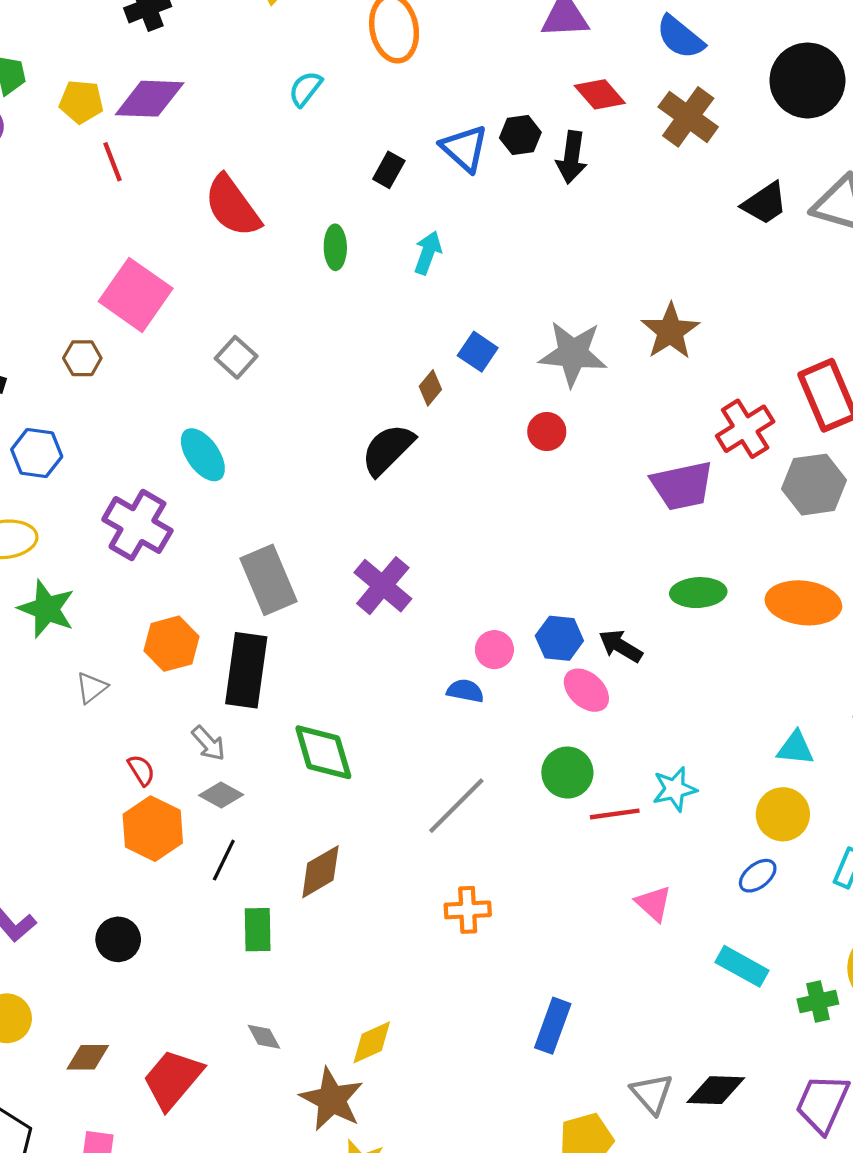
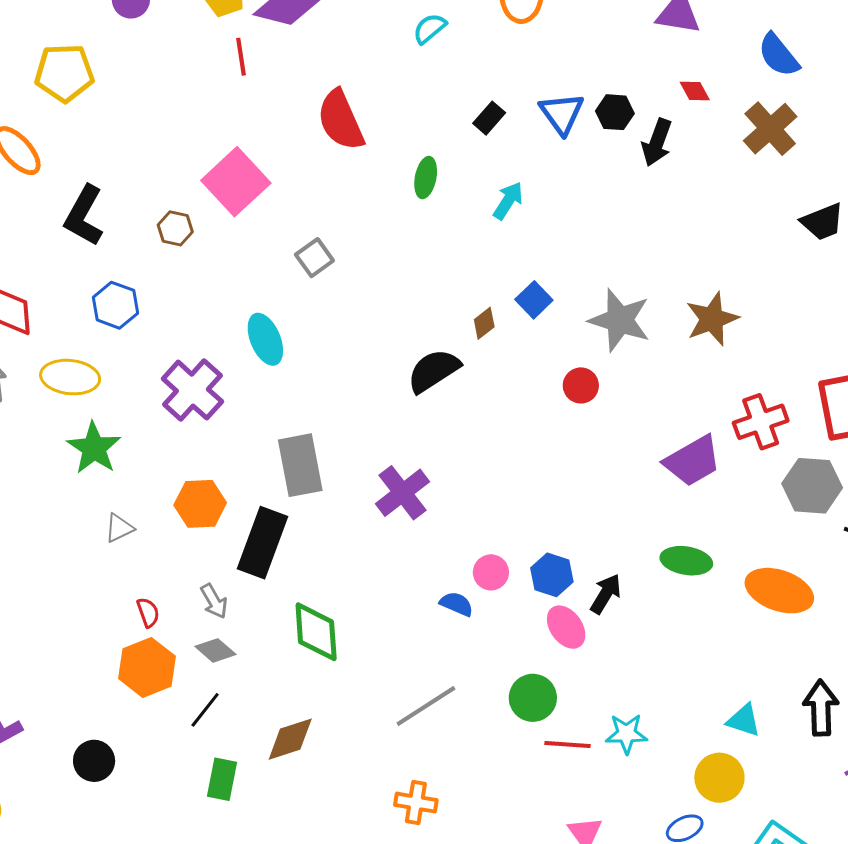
red diamond: (600, 94) -> (695, 91), size x0.7
purple trapezoid: (682, 486) -> (693, 461), turned -30
black arrow: (621, 646) -> (606, 594), turned 78

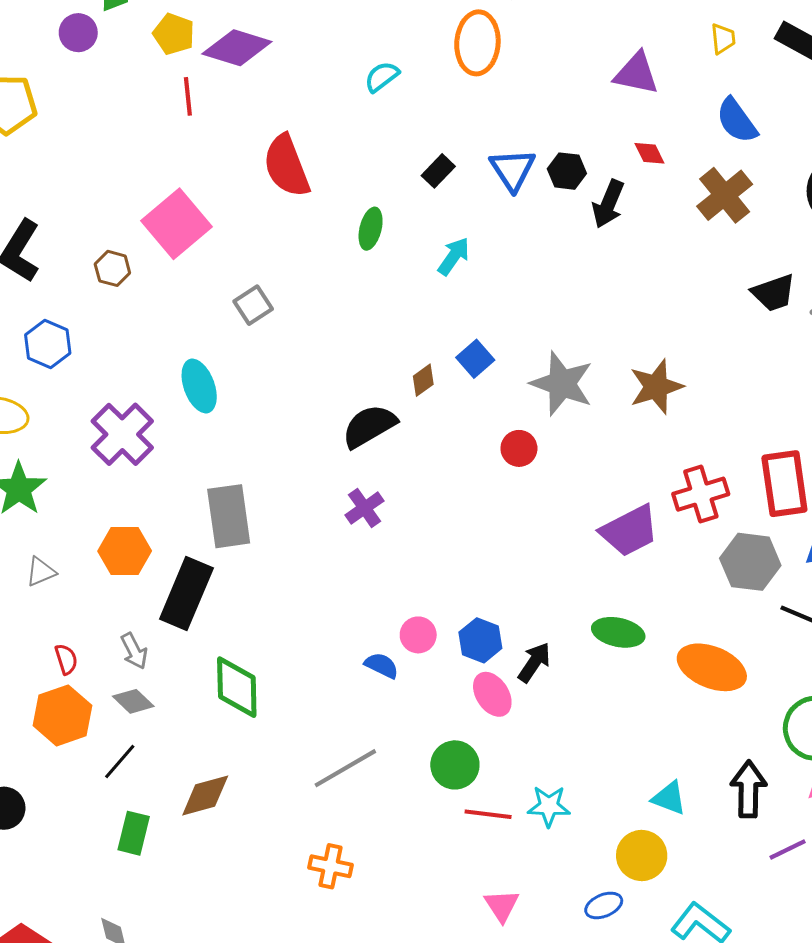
purple cross: (403, 493) -> (365, 508), moved, size x0.7

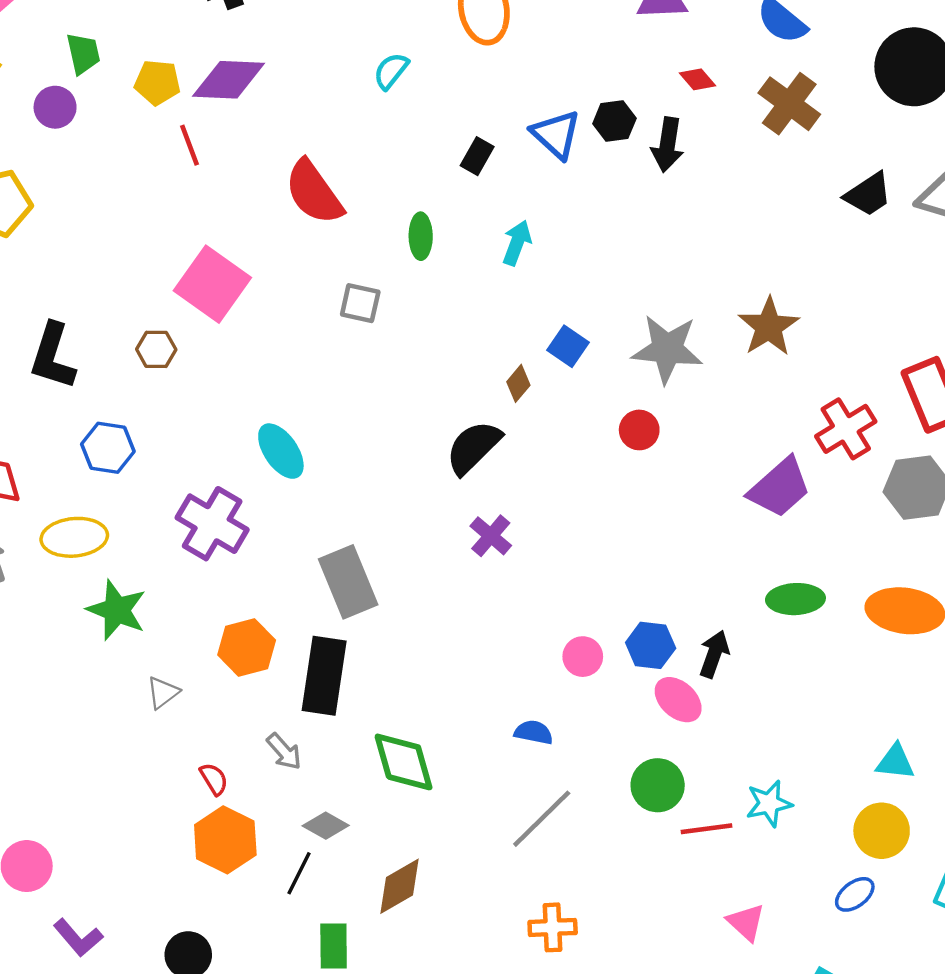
gray square: (253, 305) -> (360, 303), moved, turned -30
blue semicircle: (382, 665) -> (534, 732), moved
gray diamond: (133, 701) -> (326, 826), moved

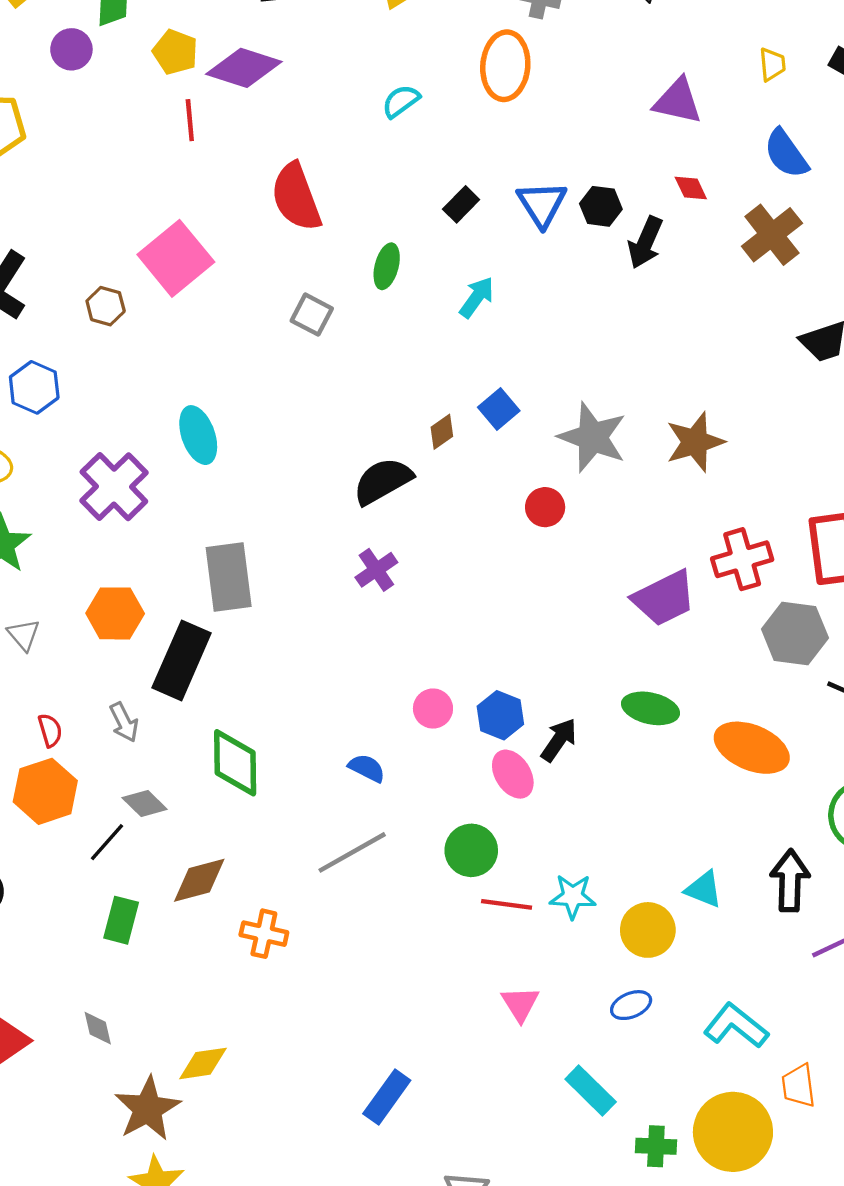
gray triangle: (163, 693) -> (24, 635), turned -48
yellow circle: (882, 831) -> (648, 930), moved
orange cross: (553, 927) -> (264, 934), moved

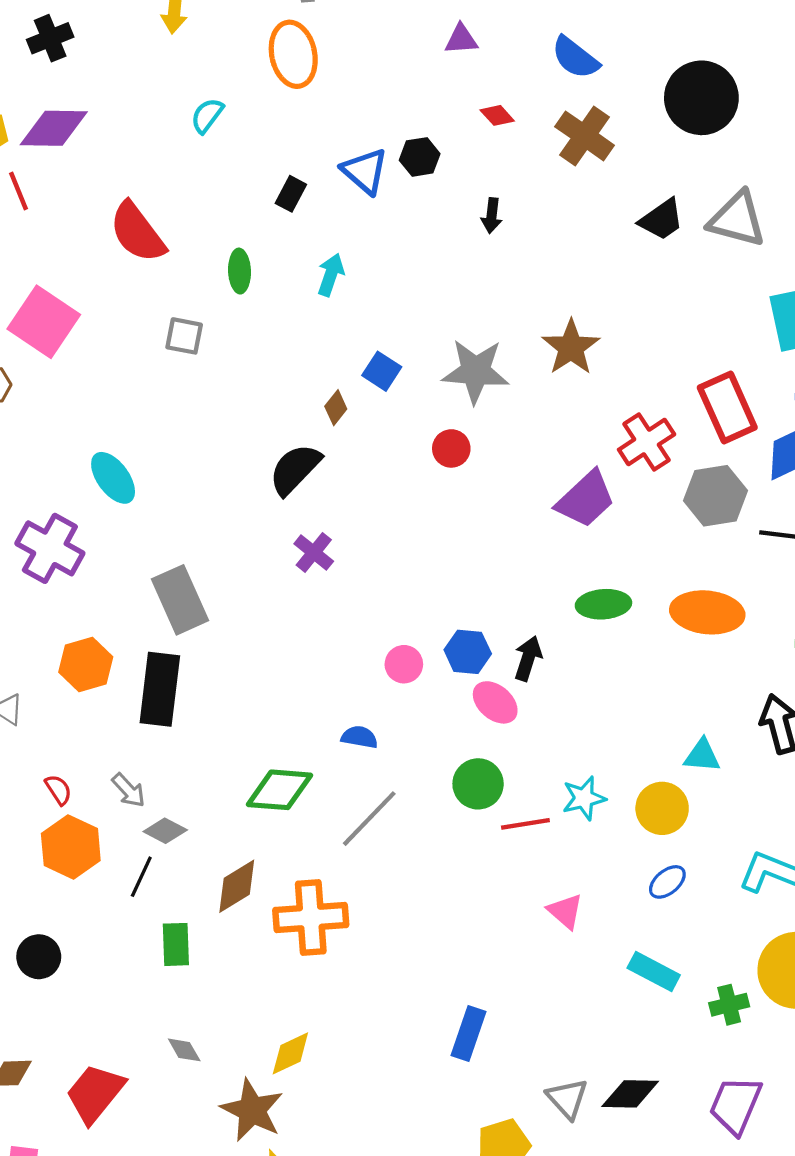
purple triangle: (678, 101) -> (461, 39), size x0.7
black arrow: (645, 243) -> (492, 216), moved, size x0.7
gray arrow: (124, 722) -> (129, 790), moved
green diamond: (235, 763) -> (279, 790), moved, turned -68
orange cross: (264, 934) -> (311, 917), size x1.6

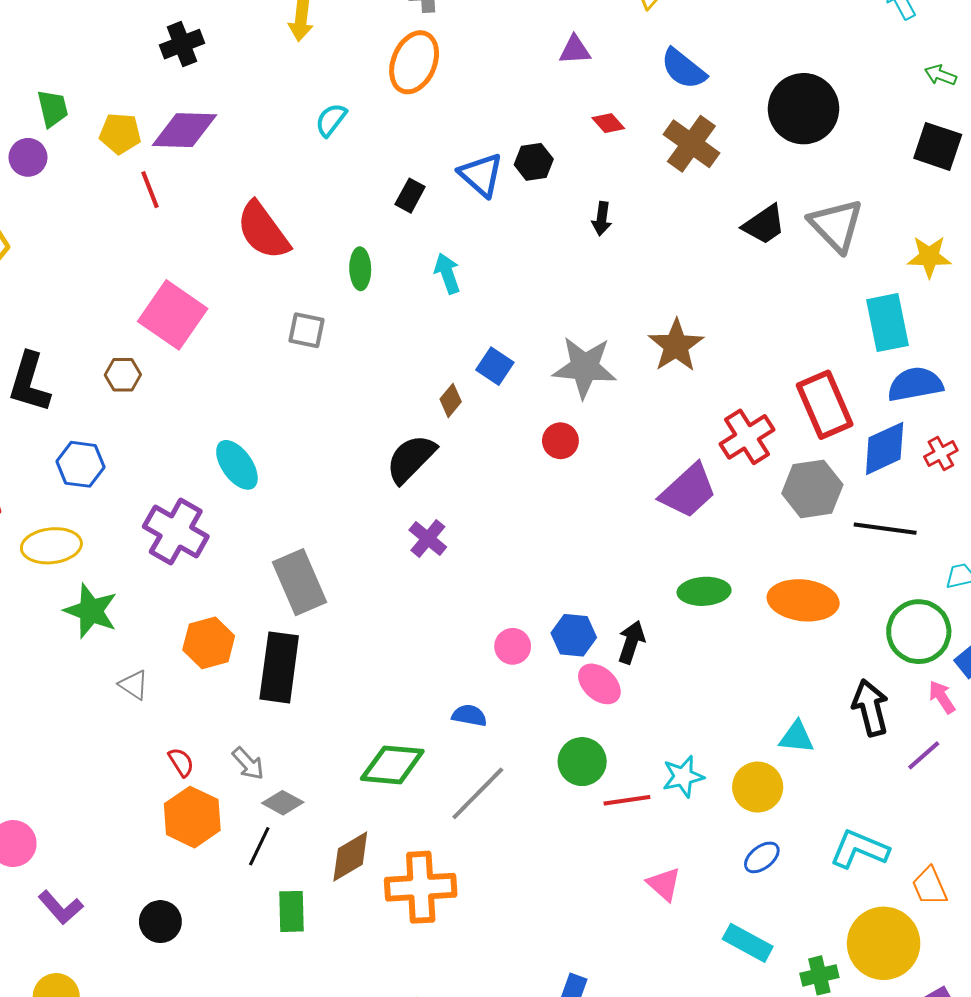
orange ellipse: (293, 54) -> (414, 62), turned 34
gray triangle: (737, 219) -> (836, 225), turned 30
cyan arrow: (331, 275) -> (447, 273), turned -39

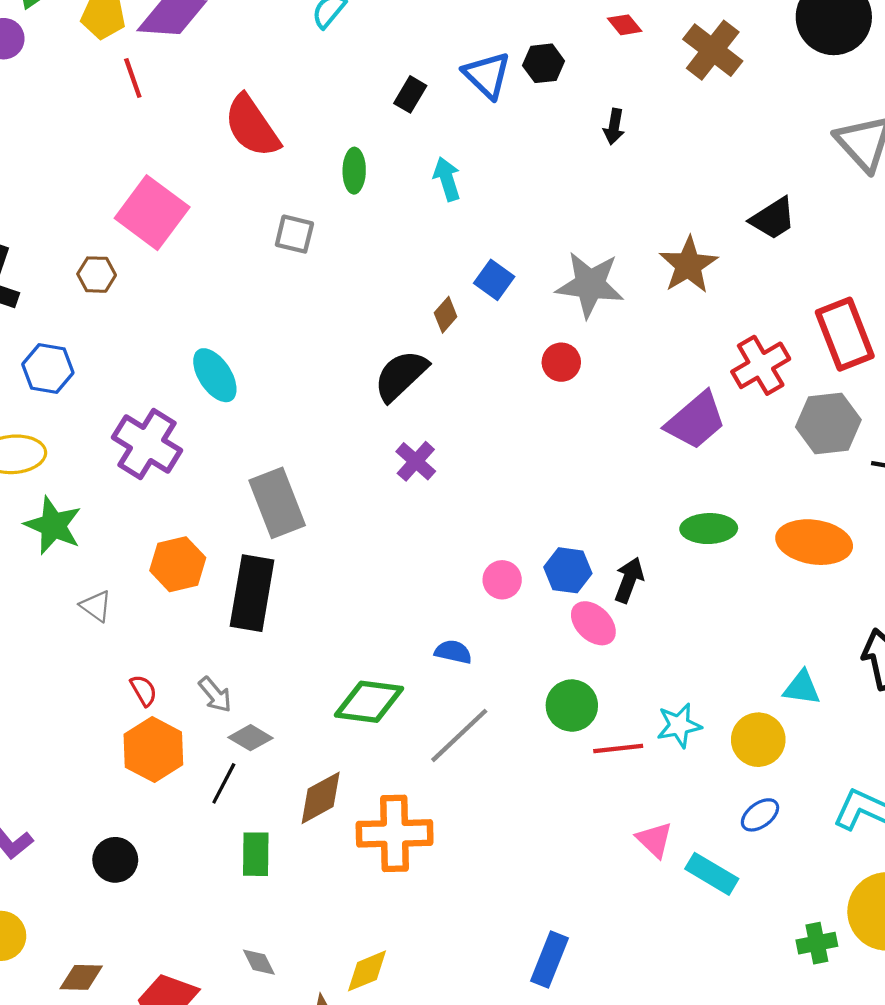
black trapezoid: (764, 225) -> (773, 218), moved
cyan rectangle: (748, 943) -> (712, 874), moved

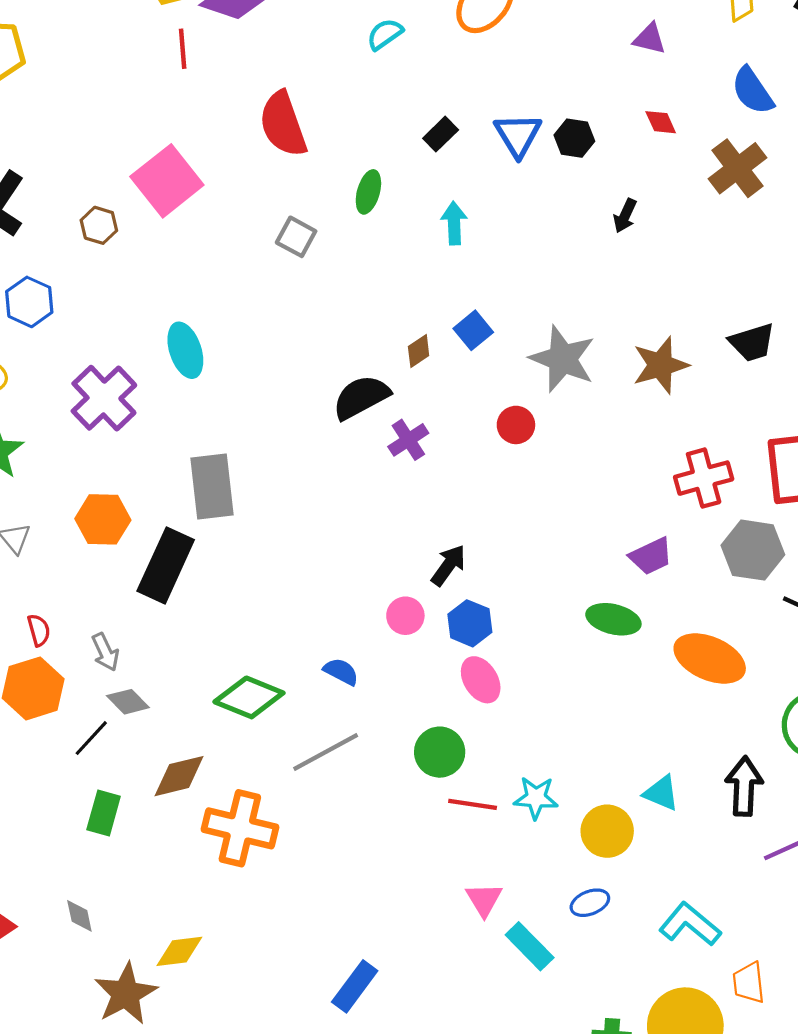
purple trapezoid: (696, 421) -> (651, 556), moved, size x0.7
purple cross: (416, 461) -> (408, 440), moved
black arrow: (629, 580) -> (449, 565), moved

